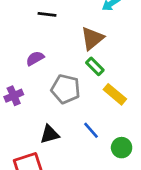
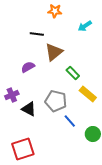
brown triangle: (92, 38) -> (54, 52), moved
gray pentagon: (66, 89) -> (56, 101), moved
black triangle: (50, 134) -> (29, 109), moved, turned 42

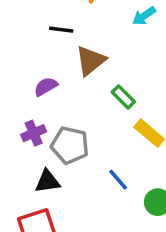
purple cross: (12, 95) -> (34, 133), moved
gray pentagon: (56, 101) -> (70, 145), moved
black triangle: (29, 109) -> (47, 181), moved, turned -35

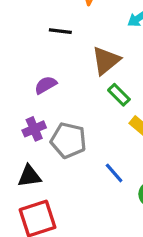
brown triangle: (91, 61) -> (106, 61), moved
black triangle: (47, 181) -> (29, 176), moved

